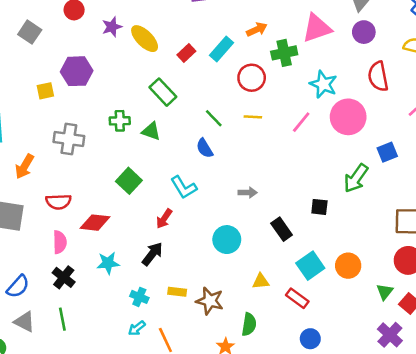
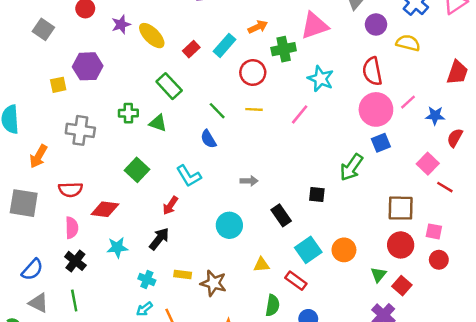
purple circle: (364, 32) -> (376, 24), moved
pink circle: (348, 117) -> (376, 109), moved
green semicircle: (249, 324) -> (273, 305), moved

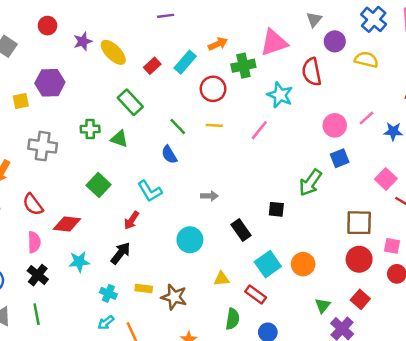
red semicircle: (372, 71) -> (312, 72), moved
pink circle: (376, 109) -> (335, 125), size x0.7
red semicircle: (70, 190) -> (33, 204), turned 55
green triangle: (378, 275) -> (323, 306), moved

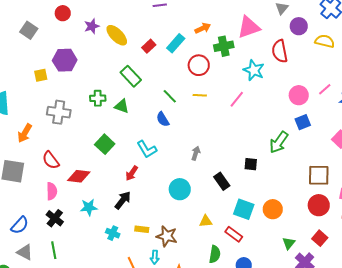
gray arrow: (209, 196) -> (196, 153), turned -72
cyan square: (268, 264) -> (244, 209), turned -35
cyan arrow: (106, 323) -> (155, 257), moved, turned -48

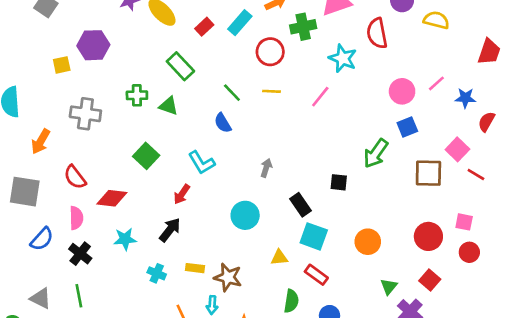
brown square: (319, 175) -> (428, 173), moved
cyan square: (244, 209) -> (314, 236), moved
blue semicircle: (20, 225) -> (42, 239), moved

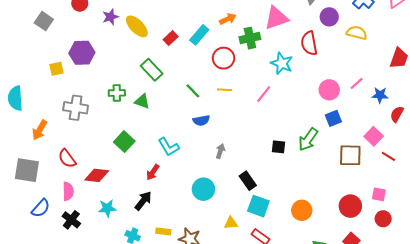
blue semicircle: (223, 123) -> (201, 120), moved, turned -70
black square: (339, 182) -> (278, 147), moved

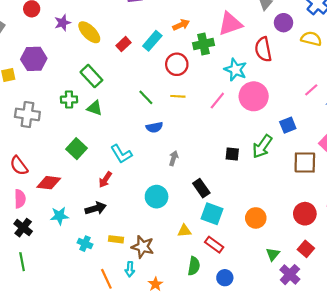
green rectangle: (152, 70) -> (91, 76), moved
pink circle: (329, 90) -> (254, 96), moved, size x1.4
black arrow: (143, 201) -> (96, 208), turned 36

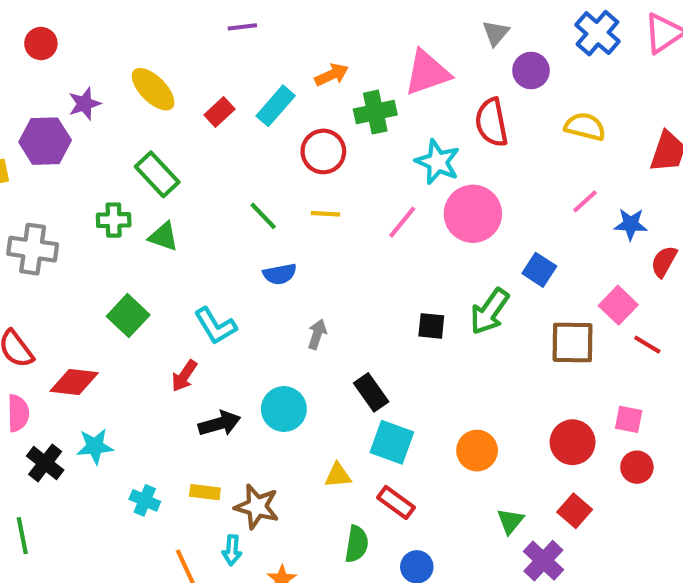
purple star: (63, 23) -> (85, 104), moved
yellow semicircle: (311, 39) -> (585, 127), moved
blue square: (288, 125) -> (539, 270), turned -35
black arrow: (96, 208) -> (220, 424), moved
black cross: (23, 228) -> (45, 463), moved

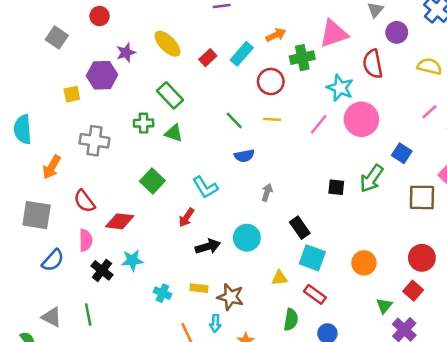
red square: (575, 511) -> (413, 291), moved

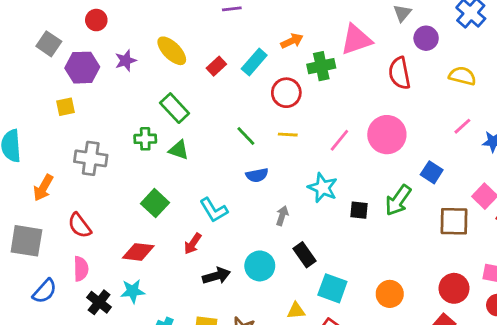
purple hexagon: (102, 75) -> (82, 68), moved
cyan star: (340, 88) -> (323, 188), moved
red diamond: (120, 221) -> (138, 252), moved
black rectangle: (300, 228) -> (304, 255), moved

